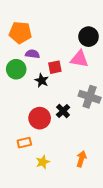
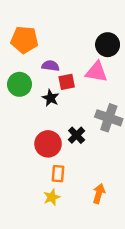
purple semicircle: (32, 54) -> (51, 66), moved
orange rectangle: (24, 143) -> (58, 174), moved, turned -72

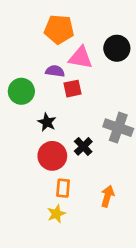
orange pentagon: (24, 40) -> (59, 29), moved
pink triangle: (96, 72) -> (81, 58), moved
black star: (51, 98) -> (47, 122), moved
orange arrow: (99, 193) -> (107, 196), moved

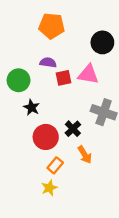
pink triangle: (81, 58) -> (88, 74), moved
black star: (47, 122) -> (32, 107), moved
orange rectangle: (63, 188) -> (55, 165), turned 35
orange arrow: (107, 196) -> (85, 155), moved, turned 132

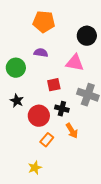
red square: (63, 78) -> (54, 85), moved
black star: (32, 107) -> (17, 101), moved
black cross: (73, 129) -> (62, 109), turned -32
yellow star: (49, 188) -> (35, 168), moved

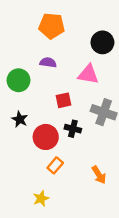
orange arrow: (72, 131) -> (99, 175), moved

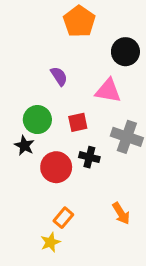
orange pentagon: (52, 26) -> (79, 21), moved, turned 30
purple semicircle: (48, 63) -> (59, 76), turned 49
green circle: (19, 80) -> (37, 120), moved
orange rectangle: (55, 165) -> (63, 218), moved

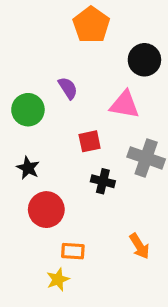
green circle: (37, 120) -> (28, 110), moved
red circle: (56, 167) -> (46, 210), moved
orange rectangle: (63, 218) -> (73, 251), turned 54

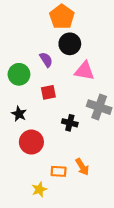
black circle: (144, 60) -> (70, 44), moved
red square: (90, 141) -> (48, 92), moved
orange arrow: (139, 246) -> (82, 167), moved
orange rectangle: (73, 251) -> (59, 171), moved

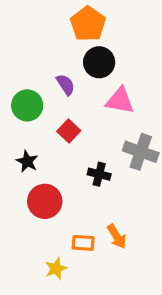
red square: (48, 92) -> (69, 131), turned -35

